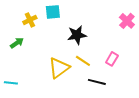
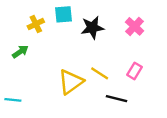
pink cross: (127, 21) -> (135, 26), moved
black star: (77, 35) -> (92, 28), moved

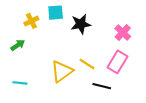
pink cross: (135, 26) -> (123, 33), moved
pink rectangle: (135, 71) -> (118, 62), size x1.5
cyan line: (13, 100) -> (20, 83), moved

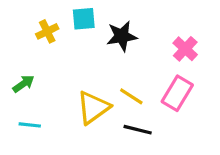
green arrow: (18, 45) -> (23, 84), moved
black line: (102, 86) -> (138, 130), moved

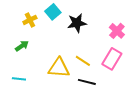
cyan square: (84, 19) -> (53, 12), turned -35
green arrow: (23, 84) -> (22, 46), moved
yellow triangle: (93, 108) -> (59, 68), turned 40

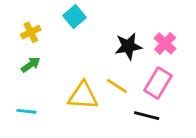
yellow cross: (30, 20) -> (31, 32), moved
black star: (77, 23) -> (128, 46), moved
black line: (87, 82) -> (147, 116), moved

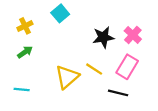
yellow triangle: (83, 96) -> (67, 77), turned -45

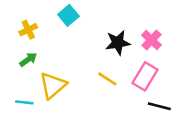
yellow triangle: (67, 77) -> (53, 85), moved
black line: (118, 93) -> (159, 106), moved

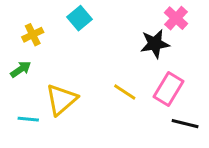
pink cross: (152, 40) -> (176, 18), moved
black star: (118, 43) -> (155, 44), moved
green arrow: (28, 60) -> (21, 69), moved

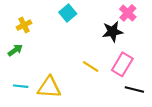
cyan square: (79, 18) -> (68, 13), moved
yellow triangle: (61, 100) -> (49, 87), moved, turned 45

